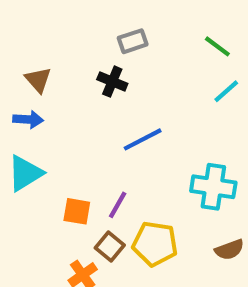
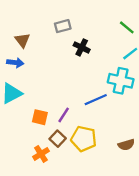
gray rectangle: (133, 41) -> (63, 26), moved
black cross: (112, 82) -> (82, 47), moved
blue line: (143, 139) -> (96, 100), moved
cyan cross: (213, 187) -> (121, 81), moved

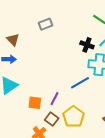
black cross: (82, 47) -> (87, 45), moved
yellow pentagon: (84, 139) -> (74, 117), turned 30

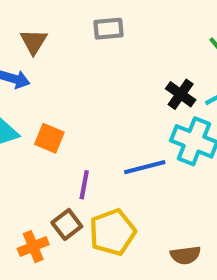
purple line: (54, 99) -> (84, 185), turned -32
orange square: (35, 103) -> (49, 138), moved

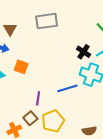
gray rectangle: (108, 29) -> (47, 21), size x1.5
orange square: (49, 138) -> (21, 67), moved

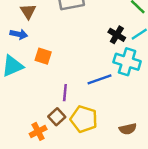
yellow pentagon: (53, 121) -> (84, 119), turned -30

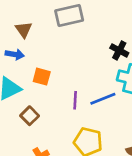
purple line: (65, 93) -> (75, 100), moved
brown square: (57, 117) -> (30, 116), moved

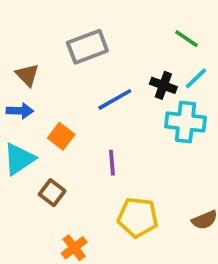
orange square: (42, 77) -> (61, 136), turned 30
blue line: (103, 99) -> (115, 99), moved

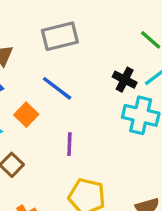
blue line: (115, 99) -> (57, 88), moved, turned 60

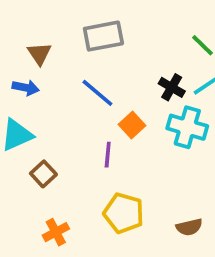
orange square: (26, 115) -> (132, 125), moved

